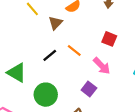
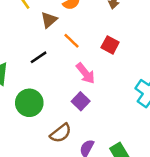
orange line: (74, 51) -> (72, 41), moved
pink arrow: (102, 66) -> (85, 73), moved

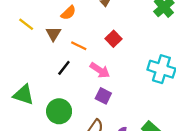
red square: (110, 45) -> (113, 39), turned 35
black line: (39, 57) -> (64, 68), moved

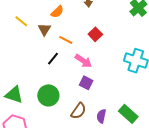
green triangle: (24, 95) -> (14, 95), moved

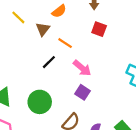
red square: (95, 34) -> (99, 29), moved, turned -32

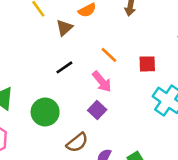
red square: (99, 29) -> (147, 64), moved, turned -32
orange line: (65, 43) -> (109, 55), moved

